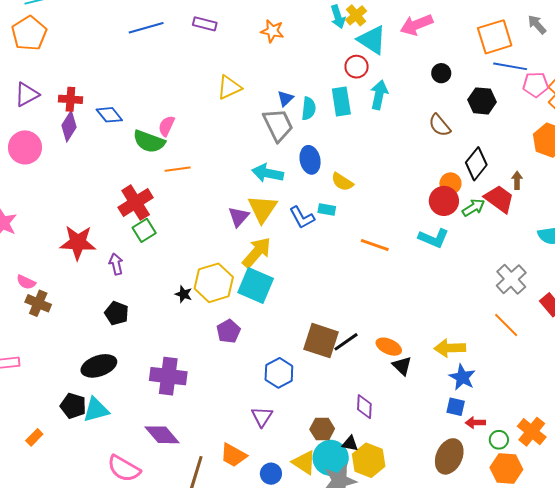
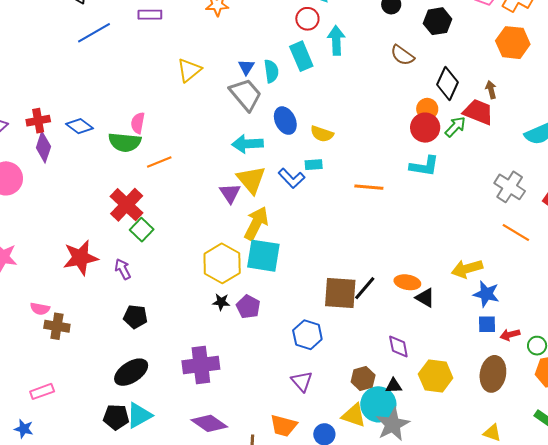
black star: (184, 294) -> (221, 302), moved
yellow hexagon: (369, 460) -> (436, 376), moved

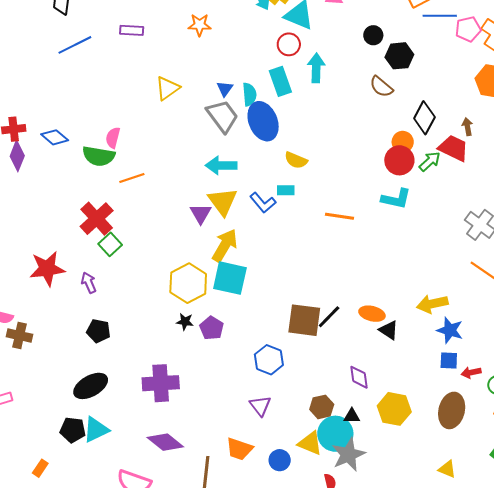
black hexagon: (437, 21) -> (399, 56), moved
blue ellipse: (285, 121) -> (263, 121), moved, size x1.4

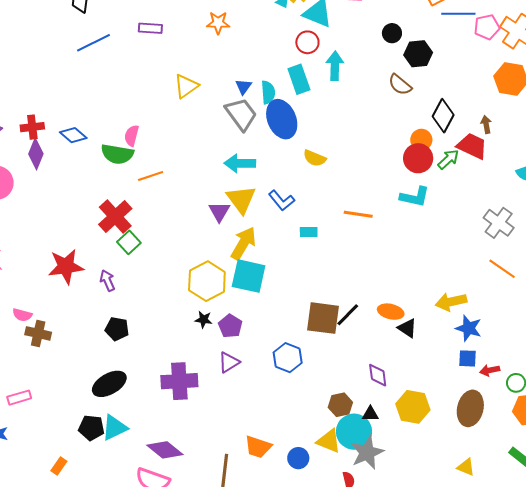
cyan rectangle: (286, 190) -> (309, 232), moved
purple triangle: (260, 406) -> (229, 362), moved, turned 35
purple diamond: (165, 442) -> (165, 450), moved

